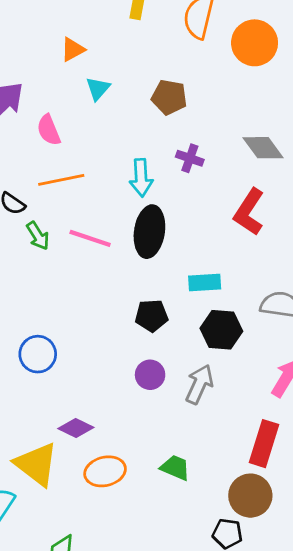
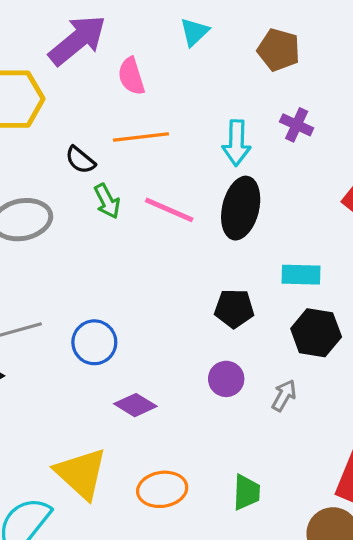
gray arrow: (199, 384) -> (284, 395), size x0.7
purple diamond: (76, 428) -> (135, 405), moved
green trapezoid: (175, 468) -> (246, 492), turned 64

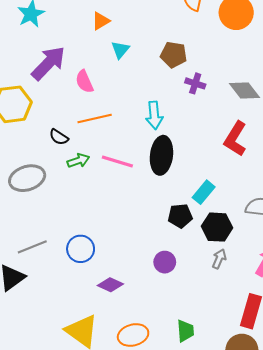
purple cross: (297, 125) -> (195, 83), moved
green arrow: (107, 201) -> (78, 161), turned -75
cyan rectangle: (301, 275) -> (204, 192), turned -45
black pentagon: (234, 308) -> (180, 216), moved
gray arrow: (284, 395) -> (219, 259), moved

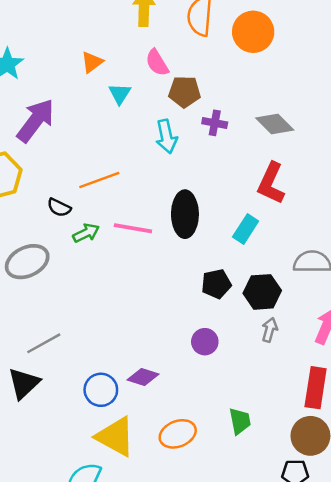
pink semicircle: (84, 82) -> (157, 63), moved
cyan arrow: (154, 115) -> (166, 137), moved
cyan rectangle: (204, 192) -> (246, 229), moved
blue circle: (81, 249) -> (101, 390), moved

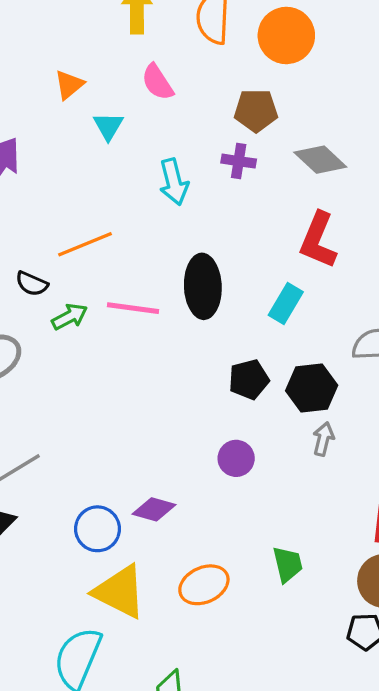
brown pentagon: (184, 92) -> (256, 110), moved

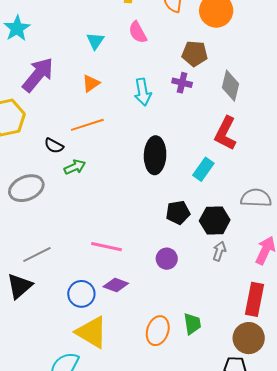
orange triangle: (69, 85) -> (91, 83), moved
cyan triangle: (108, 126) -> (95, 41), moved
gray diamond: (320, 160) -> (230, 86), turned 56
pink line: (133, 308) -> (107, 247), moved
orange ellipse: (204, 585) -> (158, 331), moved, turned -52

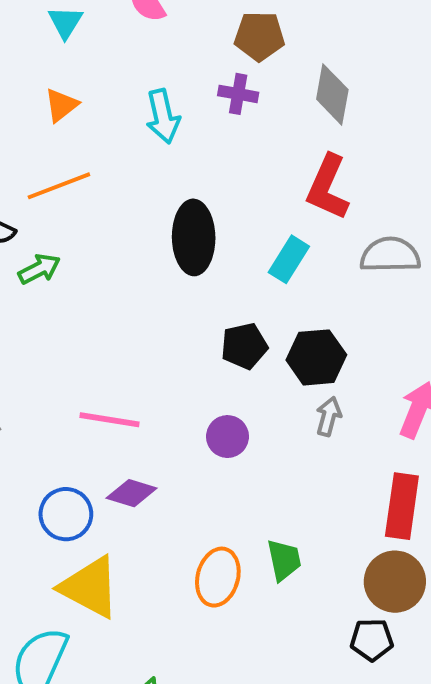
gray semicircle: (256, 198) -> (390, 255), moved

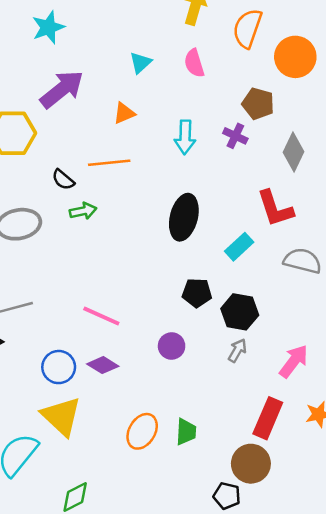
red L-shape: (328, 187) -> (275, 209), turned -57

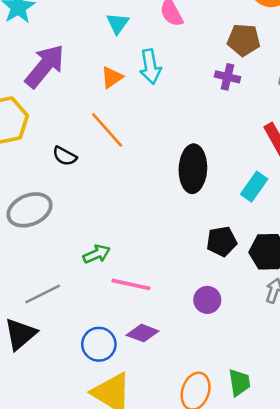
cyan arrow: (185, 137) -> (150, 67), moved
orange line: (109, 163) -> (107, 130), turned 66
green arrow: (83, 211) -> (97, 254), moved

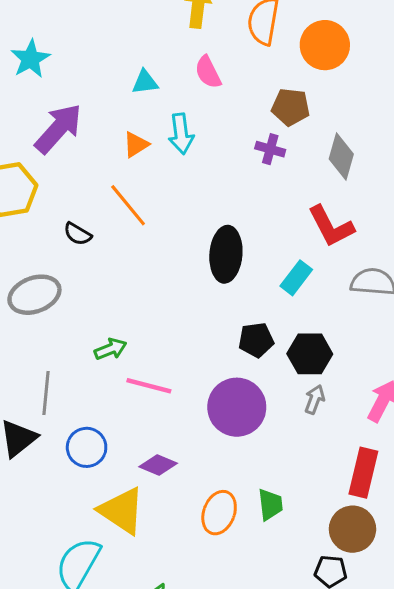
cyan triangle: (118, 23) -> (145, 82), turned 45
gray line: (43, 294) -> (46, 393), turned -60
purple circle: (207, 300) -> (237, 407), size x1.8
purple diamond: (143, 333) -> (158, 465), moved
blue circle: (99, 344) -> (87, 447), moved

